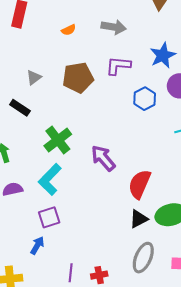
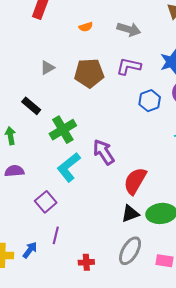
black rectangle: (20, 108) -> (31, 106), moved
cyan L-shape: (50, 179) -> (69, 167), moved
purple square: (49, 217) -> (46, 202), turned -30
blue arrow: (37, 245) -> (30, 250), moved
purple line: (71, 273) -> (56, 235), moved

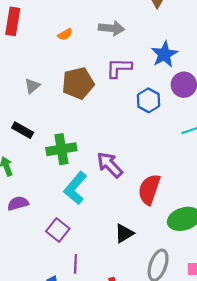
green cross: (63, 130) -> (61, 149), turned 32
black triangle: (130, 214) -> (124, 233), moved

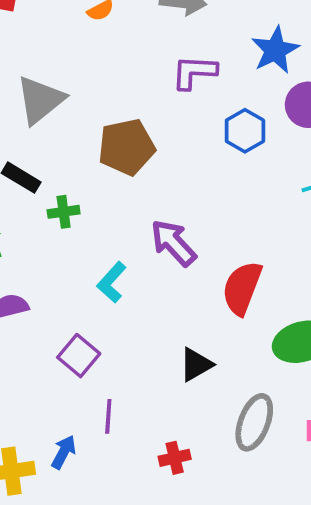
brown pentagon: (78, 83) -> (126, 147), moved
gray triangle: (32, 86) -> (40, 100), size x1.8
green cross: (61, 149) -> (64, 212), moved, size x0.6
cyan L-shape: (75, 188) -> (112, 282), size x0.7

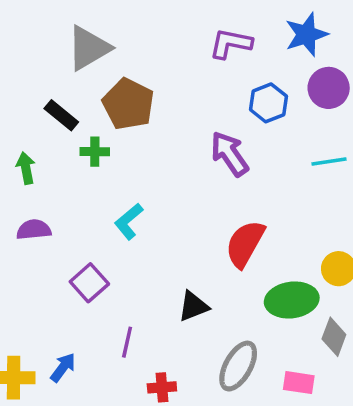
brown pentagon: (126, 147) -> (128, 104), moved, turned 30
purple arrow: (173, 243) -> (230, 154), moved
purple line: (108, 416) -> (127, 342), moved

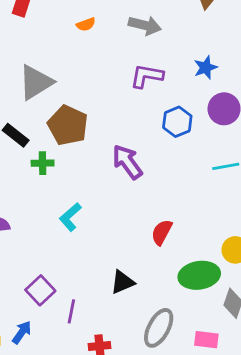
blue star: (306, 34) -> (206, 67), size x0.7
purple arrow: (230, 154) -> (127, 162), moved
red semicircle: (245, 244) -> (162, 232), size x0.7
purple square: (89, 283) -> (40, 290), moved

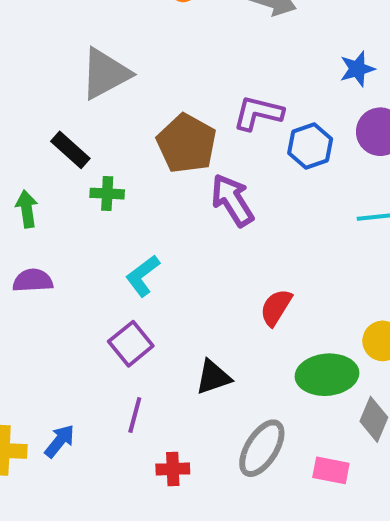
purple L-shape: (147, 76) -> (258, 113), moved
brown pentagon: (68, 125) -> (187, 144), moved
purple square: (40, 290) -> (131, 344), moved

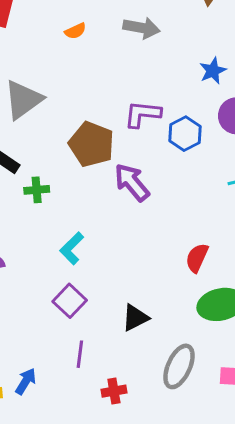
red semicircle: (276, 307) -> (197, 258), moved

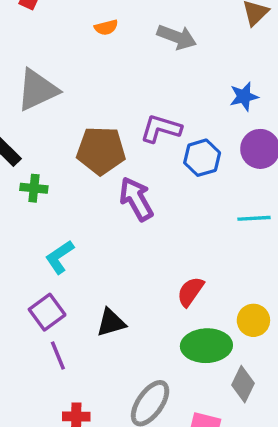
brown pentagon: (92, 144) -> (101, 151), turned -30
black triangle: (135, 318) -> (111, 323), moved
purple line: (80, 354) -> (58, 355), moved, turned -40

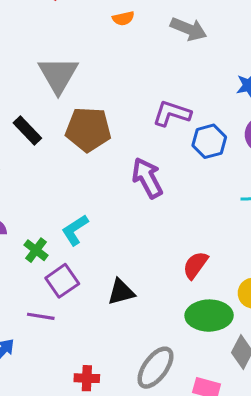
gray triangle: (37, 90) -> (58, 75), turned -36
brown pentagon: (101, 151) -> (88, 129), moved
green cross: (34, 188) -> (36, 250), moved, turned 30
purple line: (58, 355) -> (41, 316), moved, turned -60

